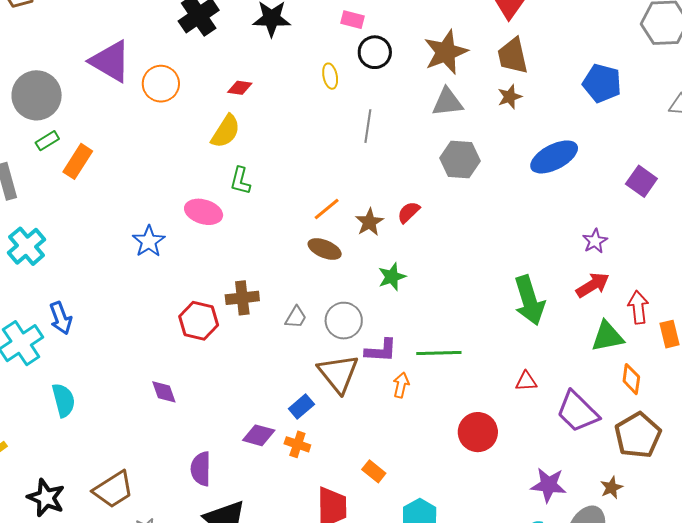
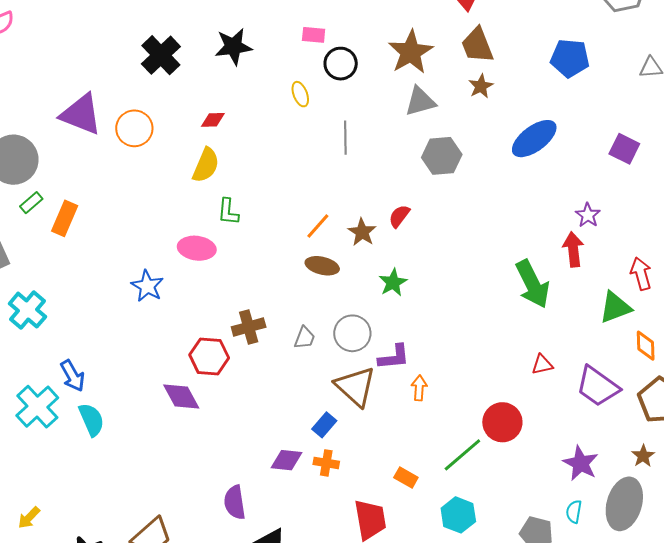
red arrow: (593, 285) -> (573, 249), moved, turned -56
green line: (439, 353) -> (462, 455), moved, turned -30
purple diamond: (164, 392) -> (181, 397), moved, size x1.4
cyan semicircle: (64, 400) -> (91, 420), moved
purple star: (548, 485) -> (581, 463), turned 30

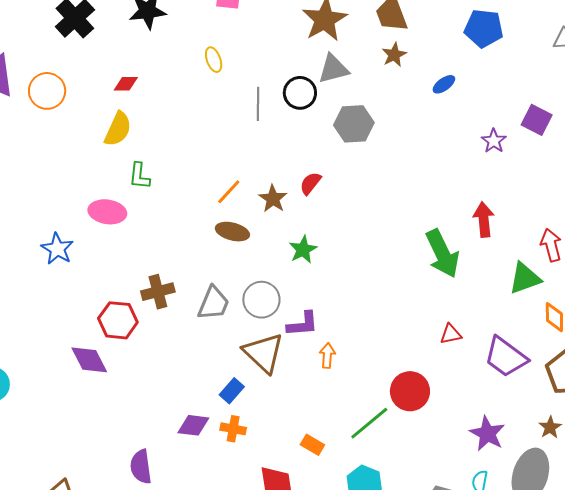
black circle: (341, 64) -> (300, 93), moved
blue ellipse: (534, 139) -> (444, 84), moved, size x0.5
purple star: (588, 215) -> (494, 141), moved
gray trapezoid: (305, 338) -> (214, 303), size x1.5

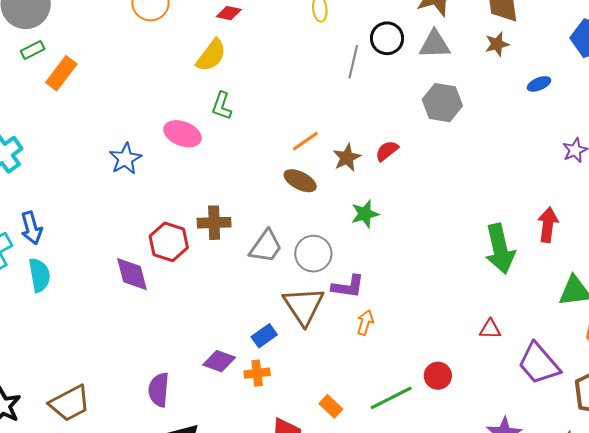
black circle: (300, 93) -> (387, 38), moved
red circle: (410, 391) -> (438, 376), size x0.7
orange cross: (233, 429) -> (257, 373), turned -30

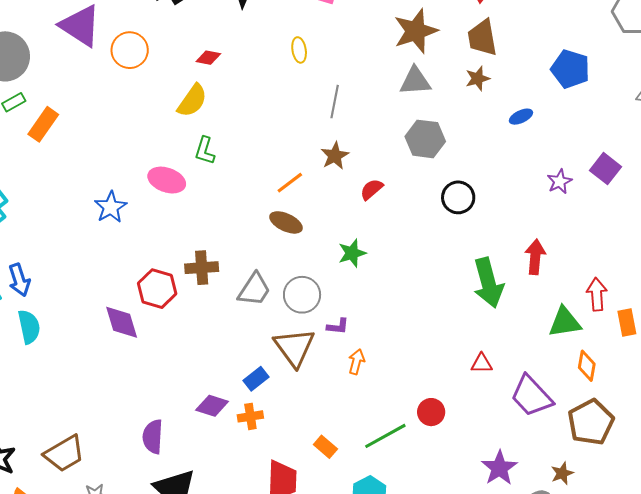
black circle: (387, 38) -> (458, 197), moved
brown star: (347, 158) -> (335, 156), moved
purple L-shape: (348, 287) -> (338, 326), size x0.7

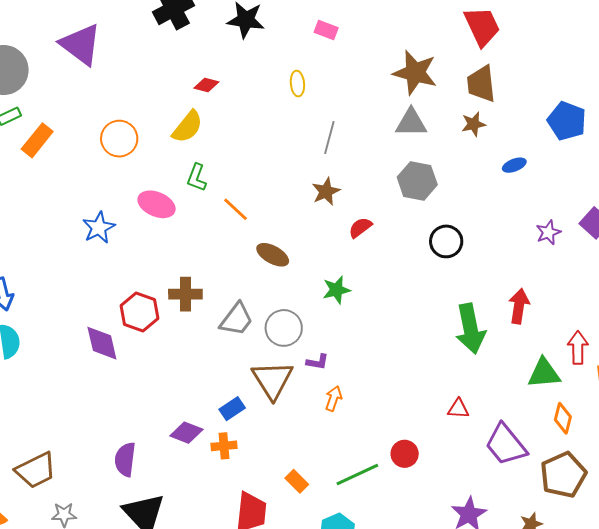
brown star: (416, 31) -> (415, 73), turned 30
orange circle: (130, 50) -> (119, 139), moved
orange line: (290, 183) -> (236, 209), moved, turned 76

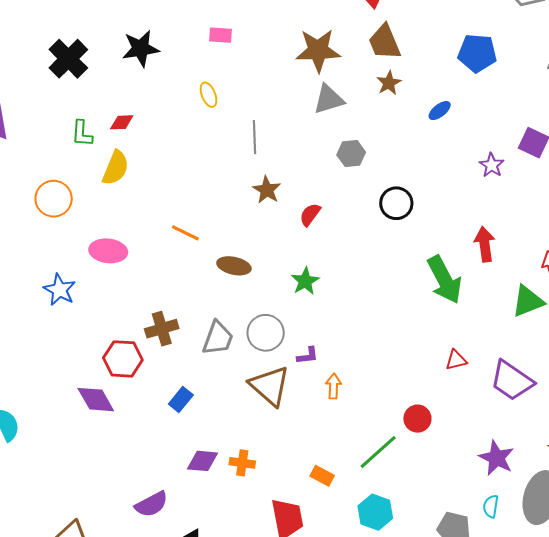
green L-shape: (197, 178) -> (82, 134), moved
gray hexagon: (417, 181) -> (351, 154), size x0.7
blue rectangle: (232, 409) -> (181, 400), moved
orange cross: (224, 446) -> (242, 463), turned 30
purple semicircle: (125, 459) -> (151, 504), turned -108

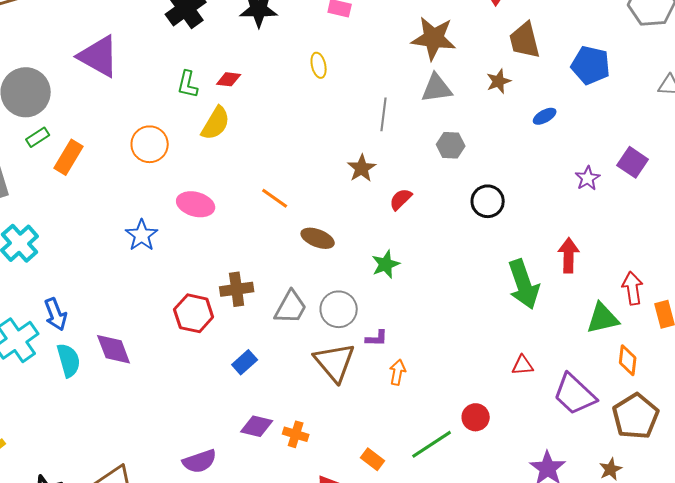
brown trapezoid: (385, 42) -> (525, 40), moved
gray line: (255, 137) -> (384, 114), moved
purple diamond: (96, 400) -> (114, 349), moved

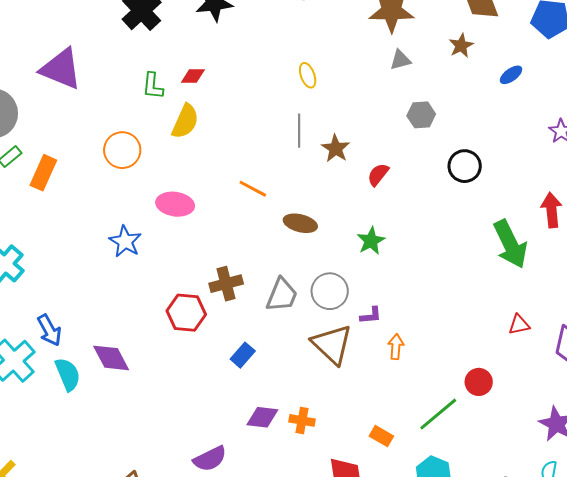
yellow ellipse: (319, 65) -> (308, 75), moved
gray triangle: (437, 88) -> (400, 60), size x0.7
gray line: (384, 114) -> (299, 131), moved

